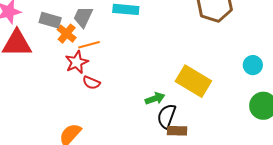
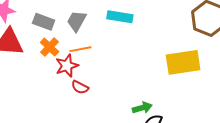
orange cross: (67, 34) -> (50, 47), moved
yellow rectangle: (193, 81) -> (183, 62), moved, turned -44

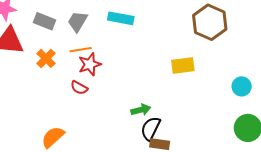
orange cross: (50, 47) -> (46, 58), moved
yellow rectangle: (183, 62) -> (183, 66), size x0.7
red star: (67, 66) -> (90, 64), moved

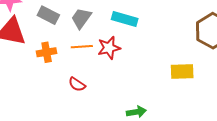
orange cross: (46, 58) -> (47, 52), turned 30
red star: (90, 64) -> (109, 48), moved

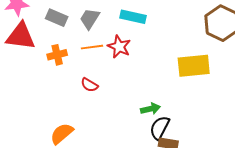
red star: (109, 48) -> (119, 47), turned -30
yellow rectangle: (182, 71) -> (194, 66), size x1.4

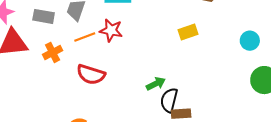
yellow rectangle: (194, 66) -> (188, 32), size x0.6
red semicircle: (89, 85) -> (91, 74), size x1.6

